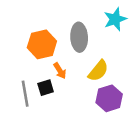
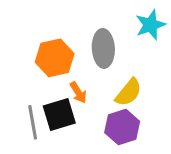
black square: (46, 88) -> (59, 114), size x1.5
purple hexagon: (109, 98) -> (122, 127), moved

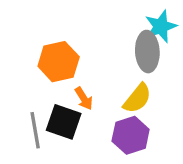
gray ellipse: (103, 48) -> (147, 52), moved
black square: (59, 114) -> (64, 122), turned 36

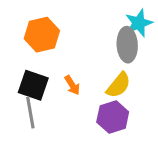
orange hexagon: (59, 62) -> (42, 35), moved
black square: (64, 122) -> (33, 85), moved

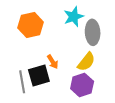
cyan star: (139, 23) -> (74, 17), moved
black square: (33, 85) -> (39, 75), moved, turned -35

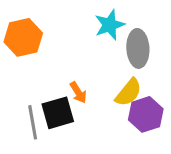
orange hexagon: (31, 25) -> (23, 37), moved
purple hexagon: (82, 85) -> (146, 114), moved

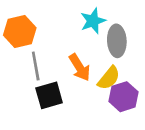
orange arrow: (78, 92) -> (80, 67), moved, size x1.5
gray line: (33, 122) -> (36, 66), moved

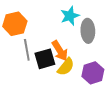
yellow semicircle: (109, 78) -> (66, 67), moved
black square: (49, 95) -> (45, 59), moved

